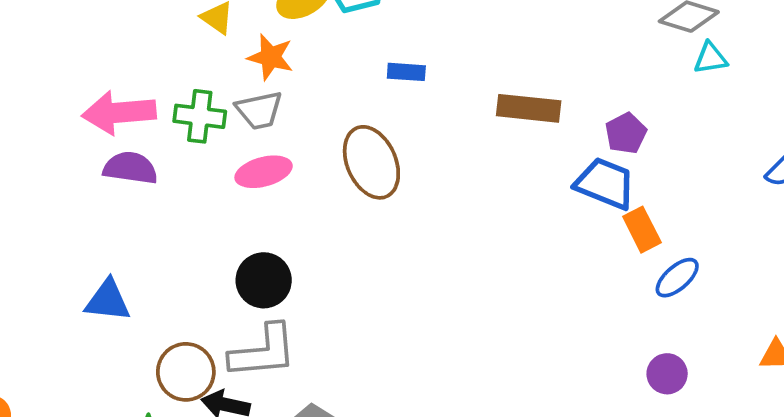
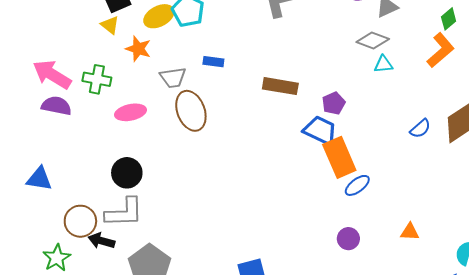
gray trapezoid: (259, 110) -> (173, 78), moved
pink arrow: (119, 113) -> (52, 74), turned 33
orange rectangle: (642, 230) -> (339, 157), size x1.6

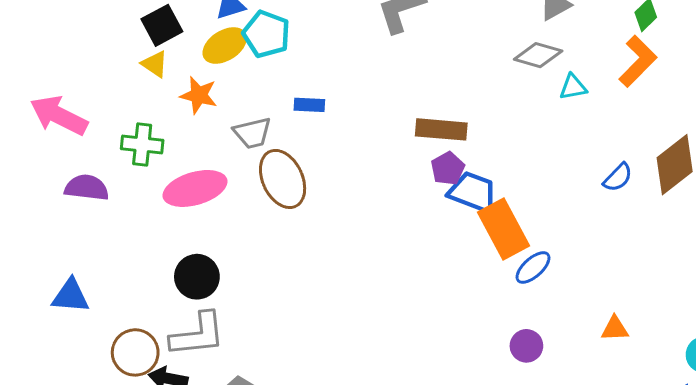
cyan triangle: (383, 64) -> (573, 87), moved
pink arrow: (52, 74) -> (59, 115), moved
brown rectangle: (280, 86) -> (441, 129), moved
purple pentagon: (334, 103) -> (448, 169), moved
pink ellipse: (130, 112) -> (195, 188), size x1.4

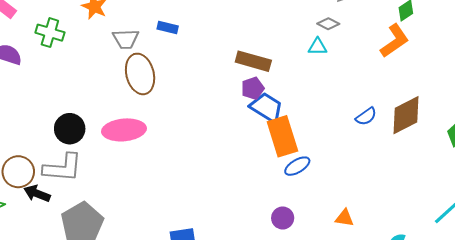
gray diamond: (538, 55) -> (328, 24), size x0.7
cyan triangle: (573, 87) -> (318, 47), moved
pink ellipse: (195, 188) -> (124, 130), moved

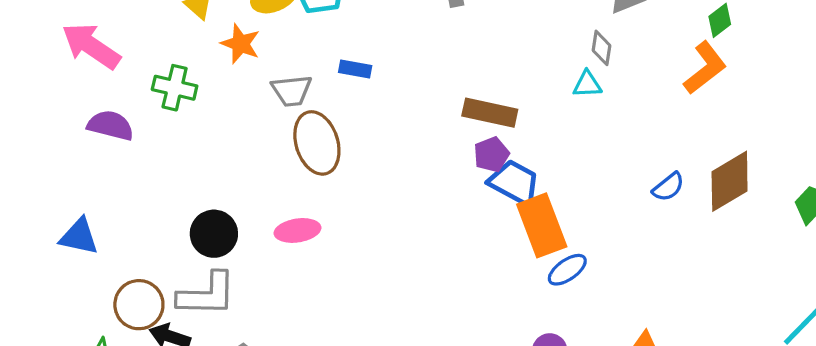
gray diamond: (328, 24) -> (601, 48), turned 75
pink ellipse: (124, 130) -> (297, 230), size x0.7

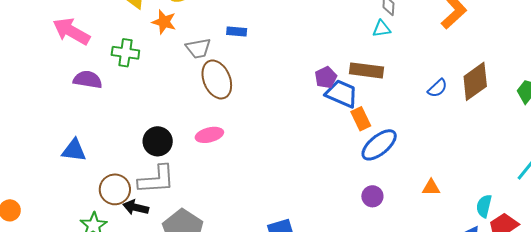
brown rectangle: (490, 113) -> (367, 70), moved
orange rectangle: (542, 225) -> (361, 119), size x0.6
blue ellipse: (567, 270) -> (379, 145), size x1.5

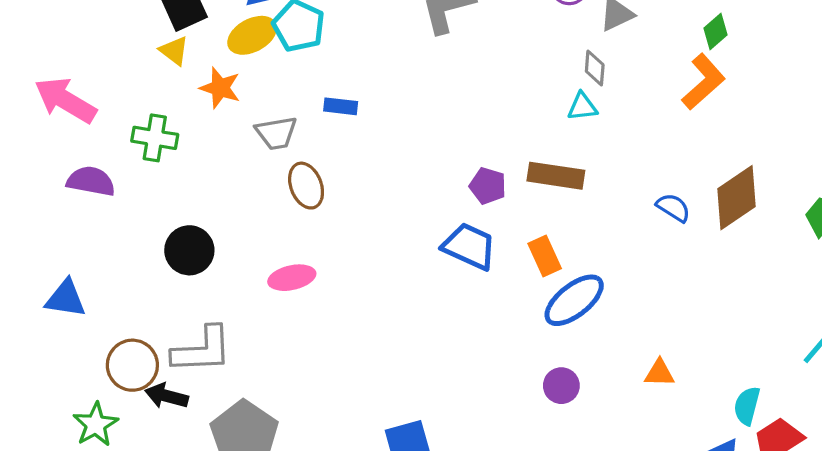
purple pentagon: (326, 77) -> (488, 186), turned -30
brown ellipse: (217, 79) -> (306, 186), size x0.7
blue semicircle: (437, 88) -> (673, 208), turned -105
blue trapezoid: (342, 94) -> (469, 246), moved
black circle: (158, 141) -> (189, 250), moved

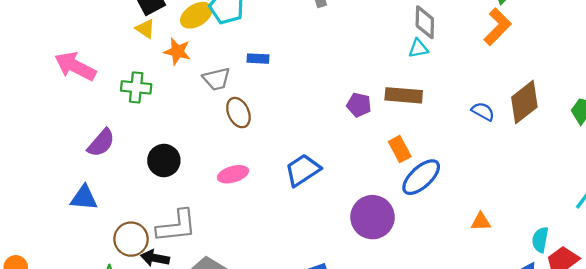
gray diamond: (595, 68) -> (425, 22), size x1.4
purple semicircle: (91, 181) -> (101, 143), moved, turned 124
blue trapezoid: (469, 246) -> (303, 170), moved, turned -54
purple circle: (561, 386) -> (373, 217), moved, size x1.8

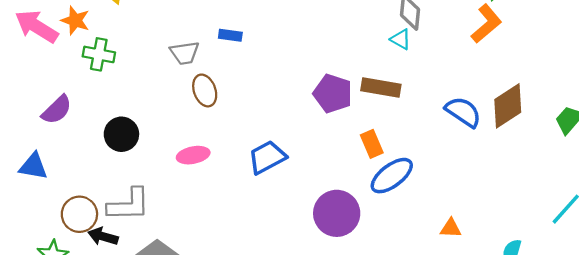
cyan triangle: (418, 48) -> (401, 39), turned 35
orange star: (177, 51) -> (75, 20), moved
purple pentagon: (359, 105) -> (333, 94), size x1.5
blue semicircle: (483, 111) -> (463, 112), size x1.5

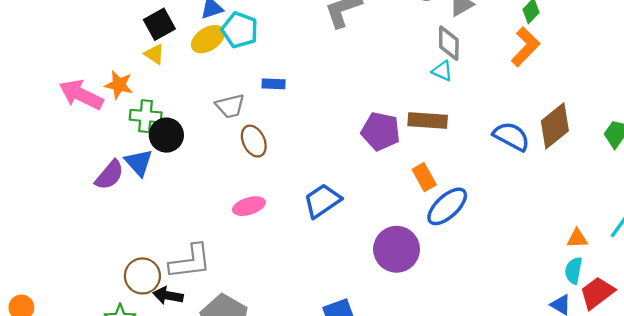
black circle: (121, 134) -> (166, 135), moved
blue triangle: (33, 166) -> (139, 163), moved, turned 44
orange triangle: (451, 228) -> (577, 238), moved

